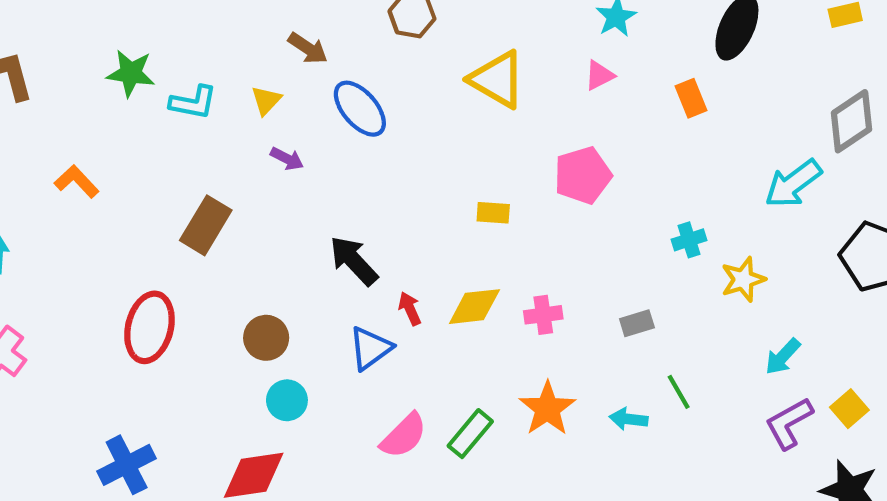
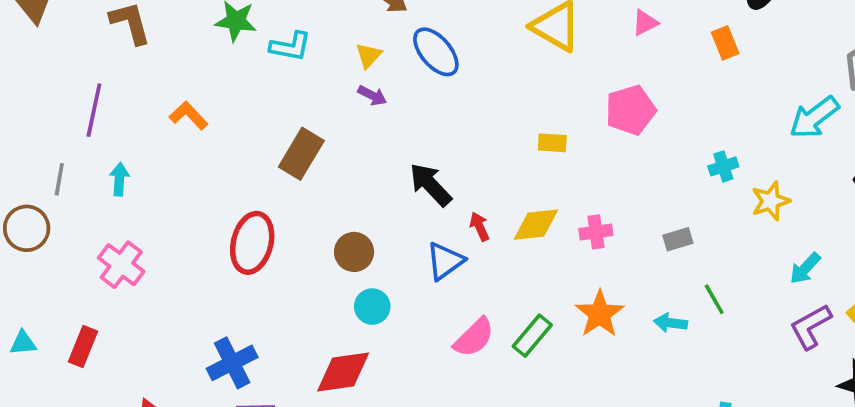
yellow triangle: (266, 100) -> (369, 56), moved

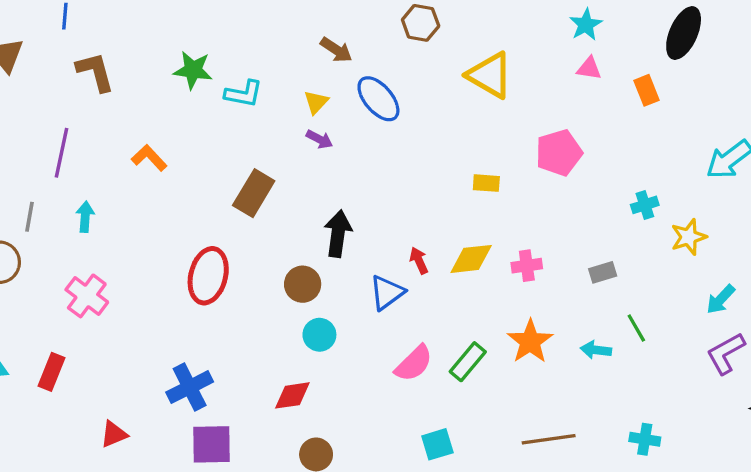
pink triangle: (645, 23) -> (589, 68), moved, turned 36
black arrow: (430, 185) -> (338, 234), moved, turned 51
red diamond: (343, 372) -> (292, 395), size x0.7

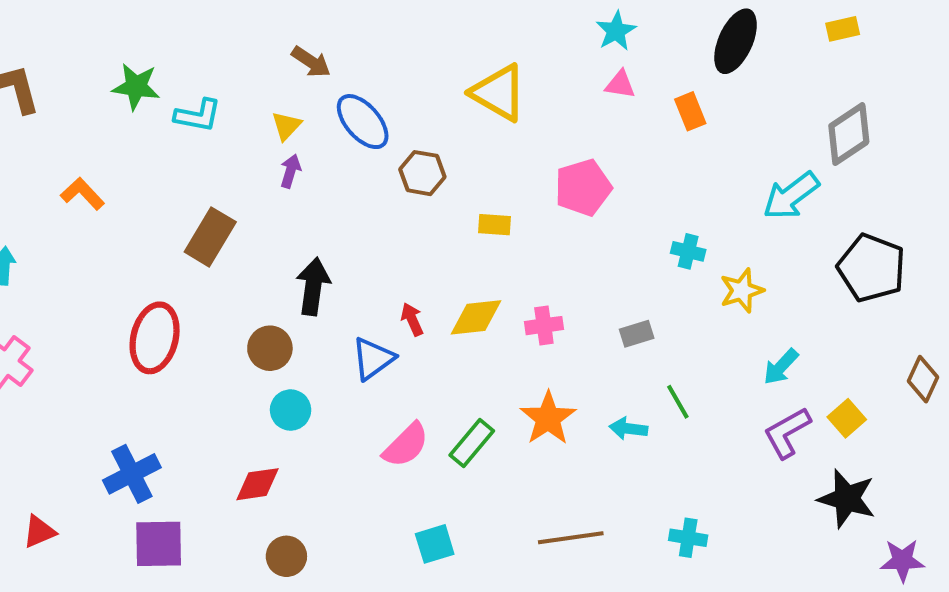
brown hexagon: (421, 23) -> (422, 173), moved
purple arrow: (319, 139) -> (291, 171), turned -100
cyan cross: (645, 205) -> (688, 251), turned 32

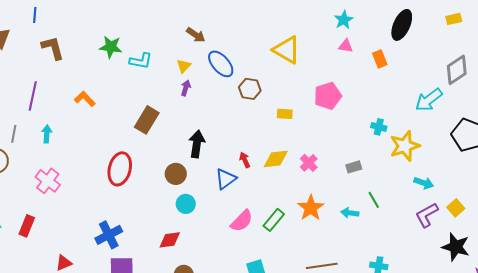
yellow star: (742, 291) -> (405, 146), size x1.4
pink cross: (544, 326) -> (309, 163), turned -36
cyan arrow: (781, 367) -> (424, 183), turned -114

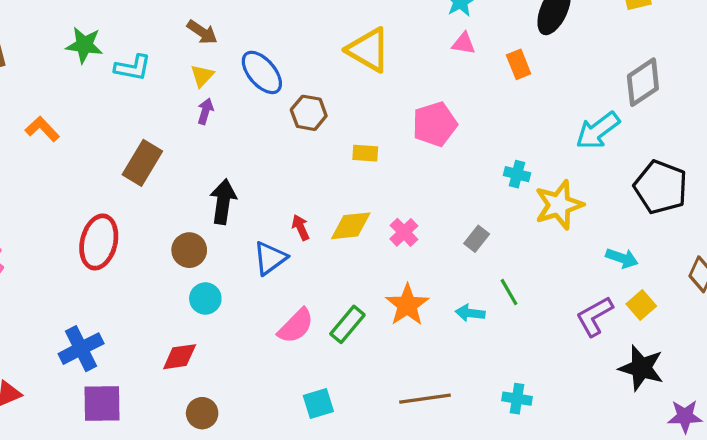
brown arrow: (196, 35) -> (202, 32), moved
gray rectangle: (354, 167) -> (477, 239), turned -35
cyan arrow: (424, 183) -> (622, 258), moved

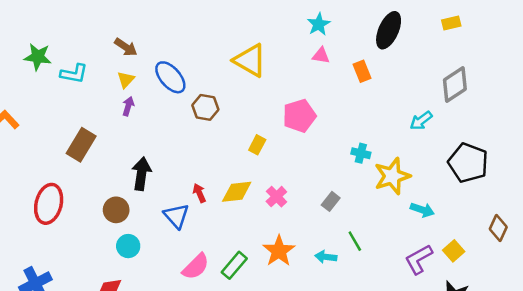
cyan arrow: (598, 131) -> (421, 121), size x0.7
yellow rectangle: (365, 153) -> (257, 145), moved, turned -66
blue triangle: (270, 258) -> (176, 216), turned -36
cyan arrow: (622, 258) -> (422, 210), moved

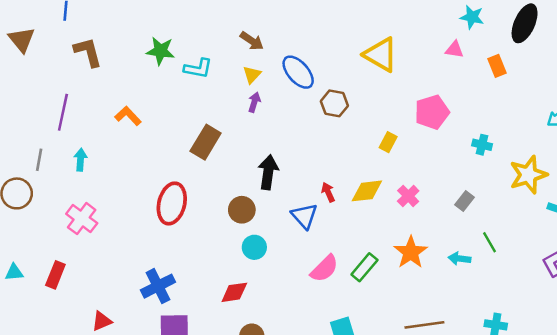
cyan star: (319, 24) -> (472, 17), moved, turned -30
cyan cross: (361, 153) -> (482, 145), moved

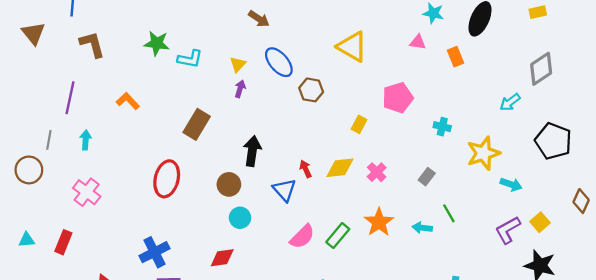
brown arrow: (252, 41) -> (259, 19), moved

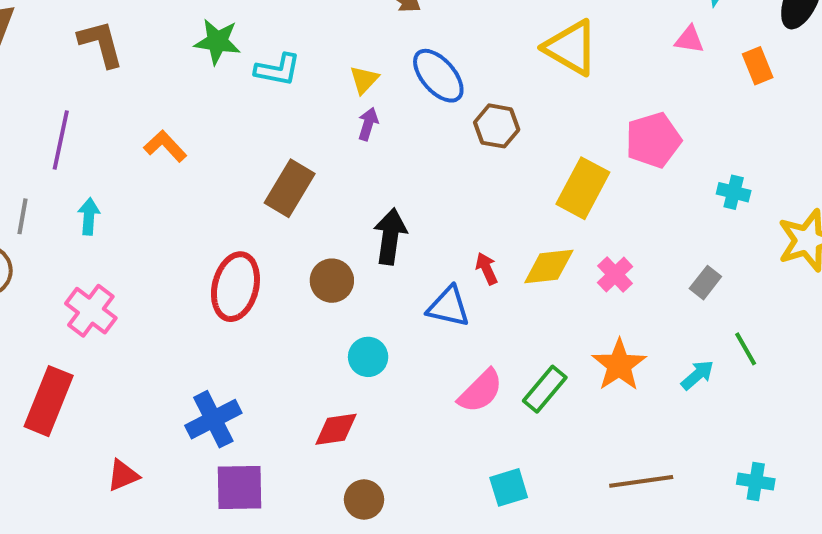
yellow rectangle: (359, 124) -> (583, 188), size x1.8
brown circle: (229, 184) -> (332, 281), moved
blue triangle: (284, 190) -> (448, 307), turned -35
cyan arrow: (422, 228) -> (697, 375), turned 132
red rectangle: (63, 242) -> (49, 401), size x1.5

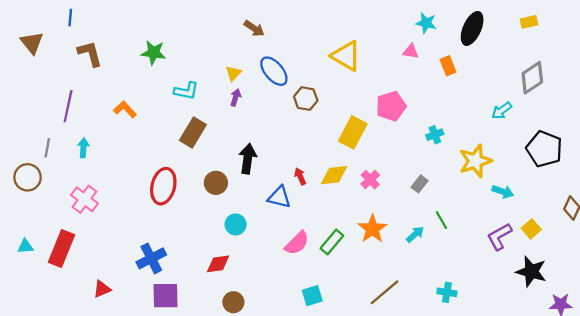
cyan L-shape: (278, 70) -> (186, 91), moved
cyan cross: (734, 192) -> (435, 135), turned -35
brown line: (641, 481) -> (384, 292), turned -32

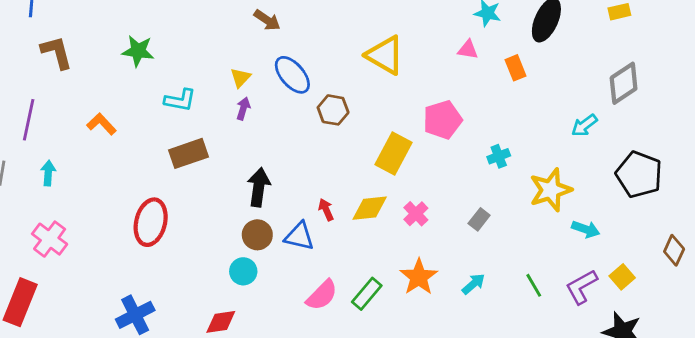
brown rectangle: (193, 132) -> (189, 153), turned 40
brown circle: (216, 183) -> (257, 235), moved
green line: (441, 220) -> (534, 285), moved

